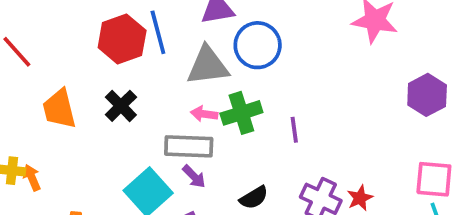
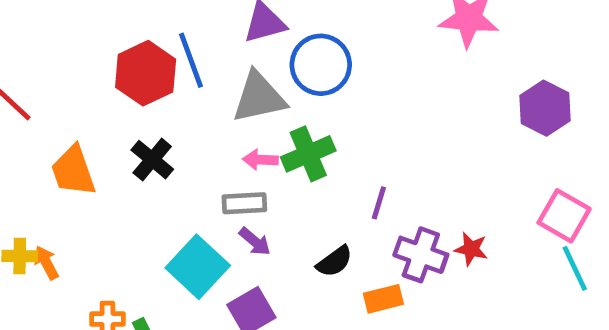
purple line: (294, 130) -> (379, 203), moved, turned 30
gray rectangle: (189, 146) -> (244, 203), size x0.7
pink square: (434, 179) -> (564, 216), turned 30
red star: (360, 198) -> (471, 249), turned -30

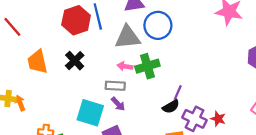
black semicircle: (334, 261) -> (171, 107), moved
cyan square: (198, 267) -> (90, 113), turned -32

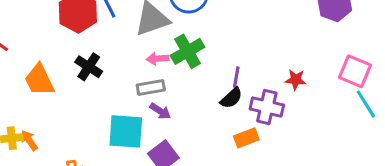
red star: (218, 119) -> (296, 80), moved

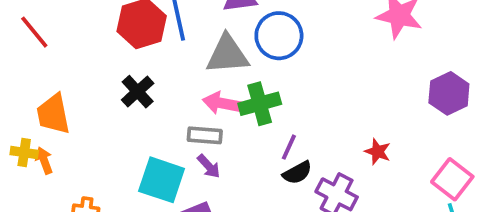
pink arrow: (157, 59) -> (222, 103), size x1.4
purple line: (236, 77) -> (289, 147), moved
orange trapezoid: (39, 80) -> (53, 114), moved
red star: (296, 80) -> (378, 152), moved

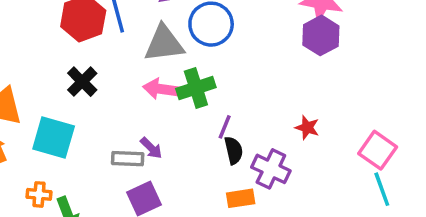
purple hexagon: (449, 93) -> (321, 35), moved
gray rectangle: (205, 135) -> (128, 159), moved
black semicircle: (297, 173) -> (234, 150), turned -72
cyan square: (162, 180) -> (54, 138), moved

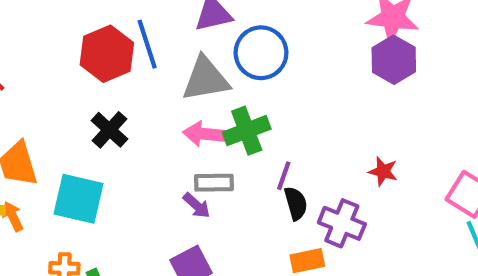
gray rectangle: (128, 159) -> (214, 183), moved

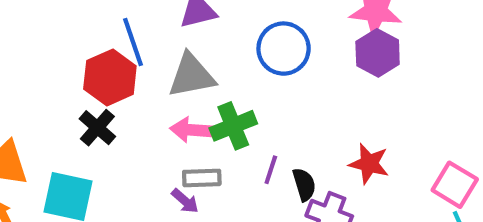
blue circle: (261, 53) -> (284, 49), moved
red hexagon: (107, 54) -> (110, 77), moved
red star: (383, 171) -> (369, 164), size x1.4
black semicircle: (296, 203) -> (304, 184), moved

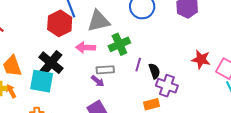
black cross: (97, 128) -> (51, 63), moved, size x1.4
pink arrow: (191, 130) -> (86, 47), moved
red star: (369, 164) -> (201, 59), moved

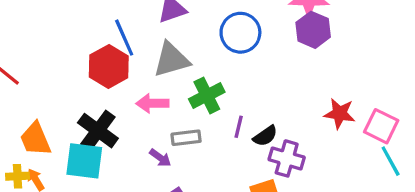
black semicircle: (154, 71) -> (265, 136), turned 77
purple arrow: (98, 81) -> (160, 158), moved

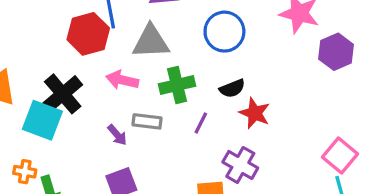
purple hexagon: (313, 30) -> (336, 52), moved
red star: (340, 114) -> (255, 113), moved
black semicircle: (265, 136) -> (232, 88), moved

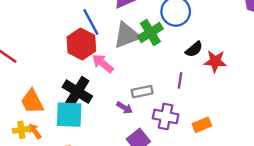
pink arrow: (122, 80) -> (103, 63), moved, turned 45
green cross: (177, 85) -> (150, 33), moved
purple cross: (240, 165) -> (166, 116), moved

